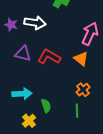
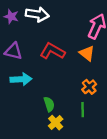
purple triangle: (23, 54) -> (13, 51), moved
cyan arrow: (22, 94) -> (21, 79), moved
yellow cross: (29, 121) -> (56, 123), moved

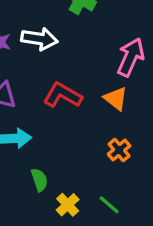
green semicircle: (49, 104) -> (39, 180), moved
green line: (83, 110) -> (109, 205), moved, turned -48

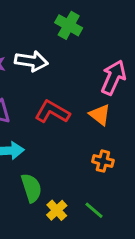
orange cross: (119, 150) -> (103, 161), turned -36
green semicircle: (39, 180) -> (31, 188), size x1.4

